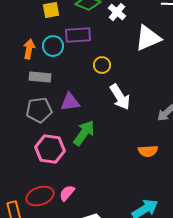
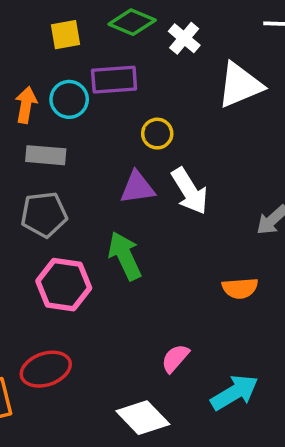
purple triangle: (70, 102) -> (137, 188), moved
green arrow: (84, 133) -> (125, 256), turned -60
pink semicircle: (67, 193) -> (175, 358), moved

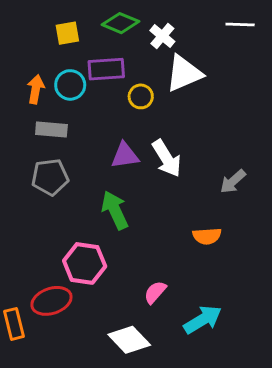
white triangle: (240, 85) -> (184, 73), moved
yellow circle: (157, 134) -> (141, 96), moved
pink hexagon: (64, 285) -> (85, 263), moved

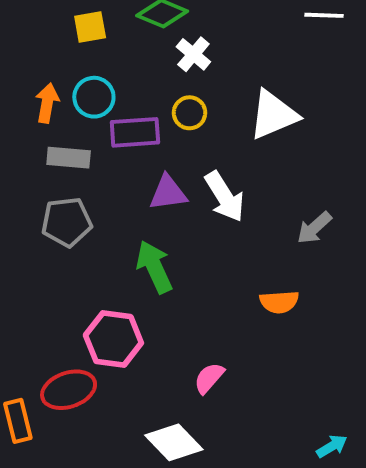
white cross: (162, 36) -> (193, 54), moved
purple rectangle: (106, 69) -> (135, 132), moved
white triangle: (184, 73) -> (273, 115), moved
cyan arrow: (203, 320) -> (332, 446), moved, size x0.6

